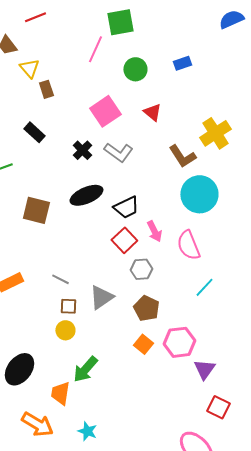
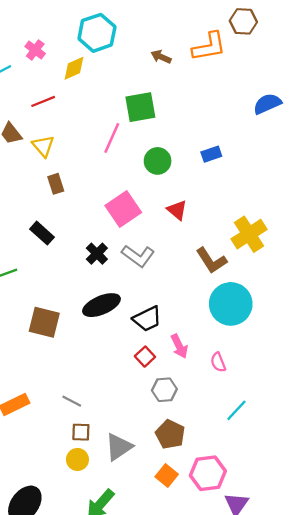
yellow triangle: (29, 68) -> (43, 146), moved
red square: (124, 240) -> (145, 357), size x0.7
pink semicircle: (188, 245) -> (218, 362), size x0.6
gray triangle: (101, 297) -> (119, 447), moved

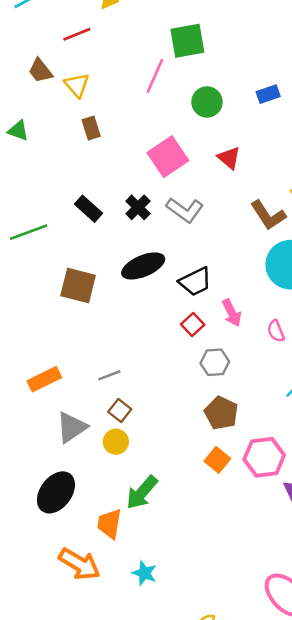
black rectangle: (42, 233) -> (89, 209), moved
gray line: (72, 401) -> (109, 375), turned -48
brown square: (81, 432) -> (120, 410), turned 36
gray triangle: (119, 447) -> (72, 427), moved

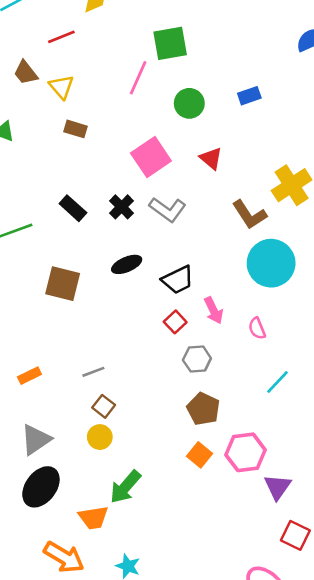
brown rectangle: (91, 128) -> (75, 129), turned -55
black ellipse: (143, 266) -> (127, 264), size x0.7
orange rectangle: (44, 379) -> (29, 376), size x0.7
gray triangle: (72, 427) -> (36, 440), moved
orange trapezoid: (109, 524) -> (93, 518), turned -108

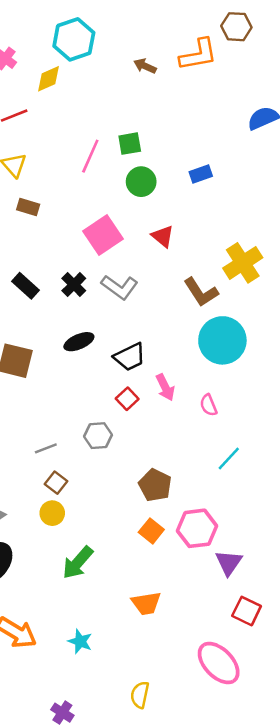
green square: (170, 43) -> (130, 144), moved, size x0.7
gray hexagon: (197, 359) -> (98, 436), moved
orange trapezoid: (93, 518) -> (146, 603), moved

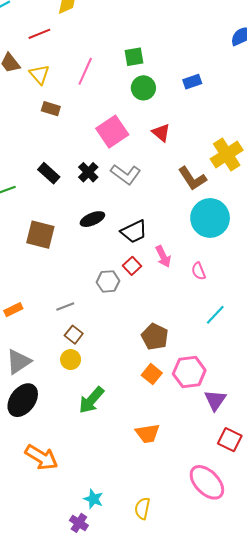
pink line: (90, 156) -> (85, 71), moved
gray hexagon: (98, 436) -> (108, 281), moved
cyan star: (80, 641) -> (93, 499), moved

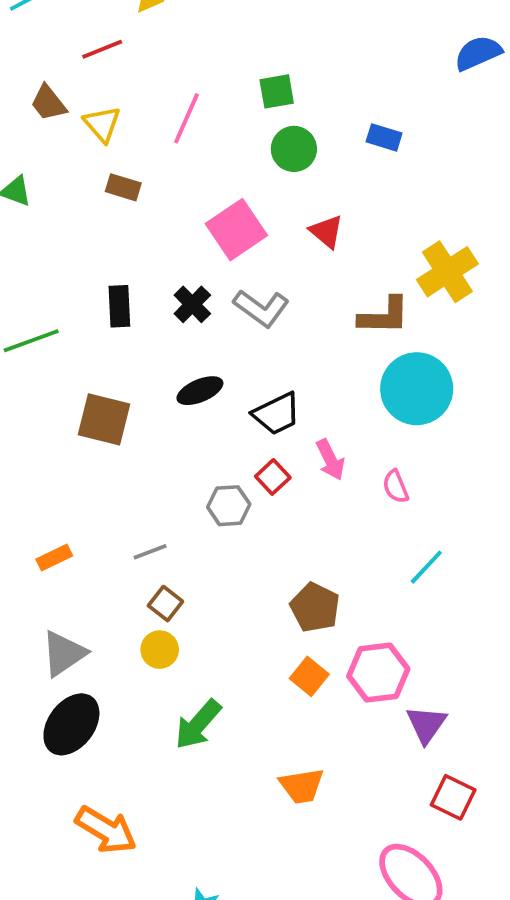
blue rectangle: (192, 82) -> (384, 137), turned 36
black rectangle: (49, 173) -> (119, 306), turned 45
brown L-shape: (192, 178) -> (384, 316), turned -56

